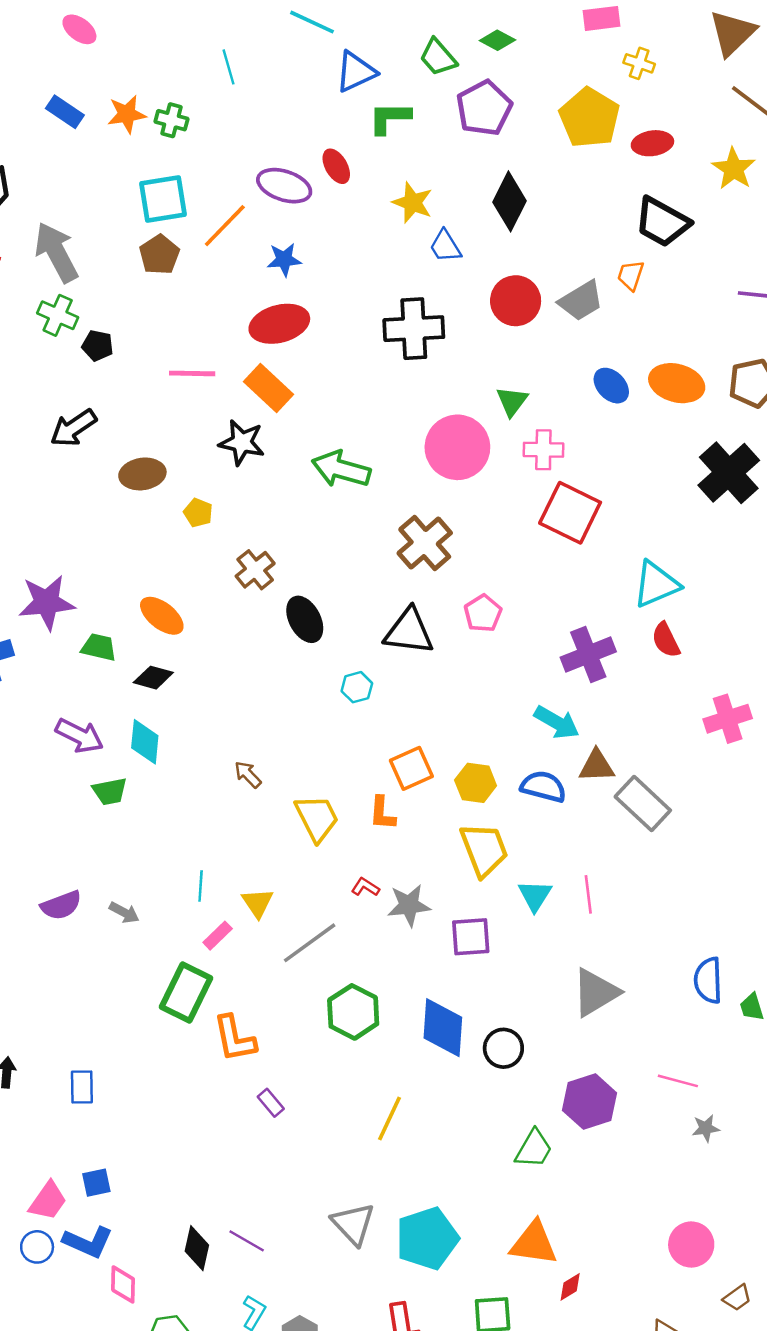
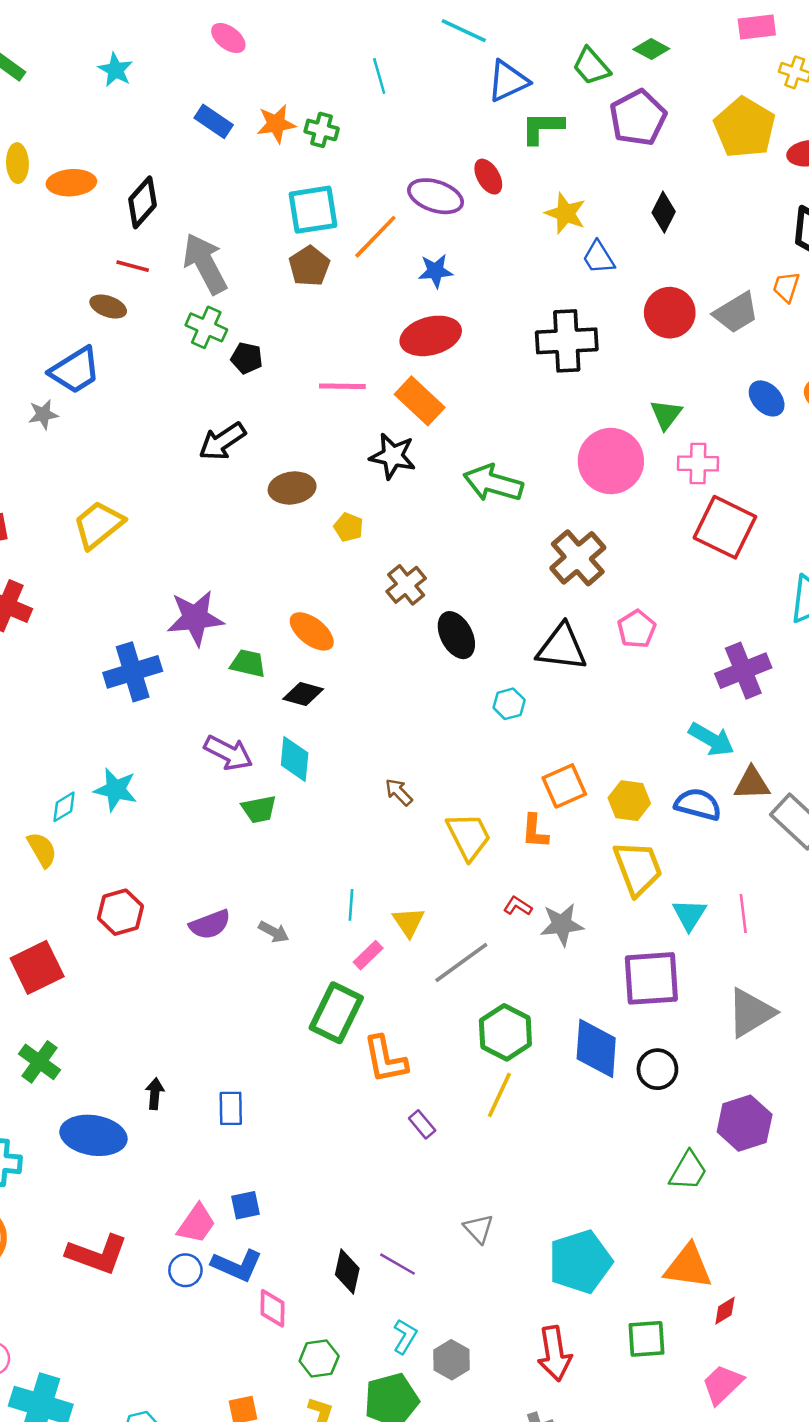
black diamond: (510, 201) -> (664, 212), size x0.7
purple square: (471, 937) -> (651, 978), moved, size x1.4
yellow line: (390, 1119) -> (499, 1095), moved
gray triangle: (353, 1224) -> (478, 1229), moved, size x0.7

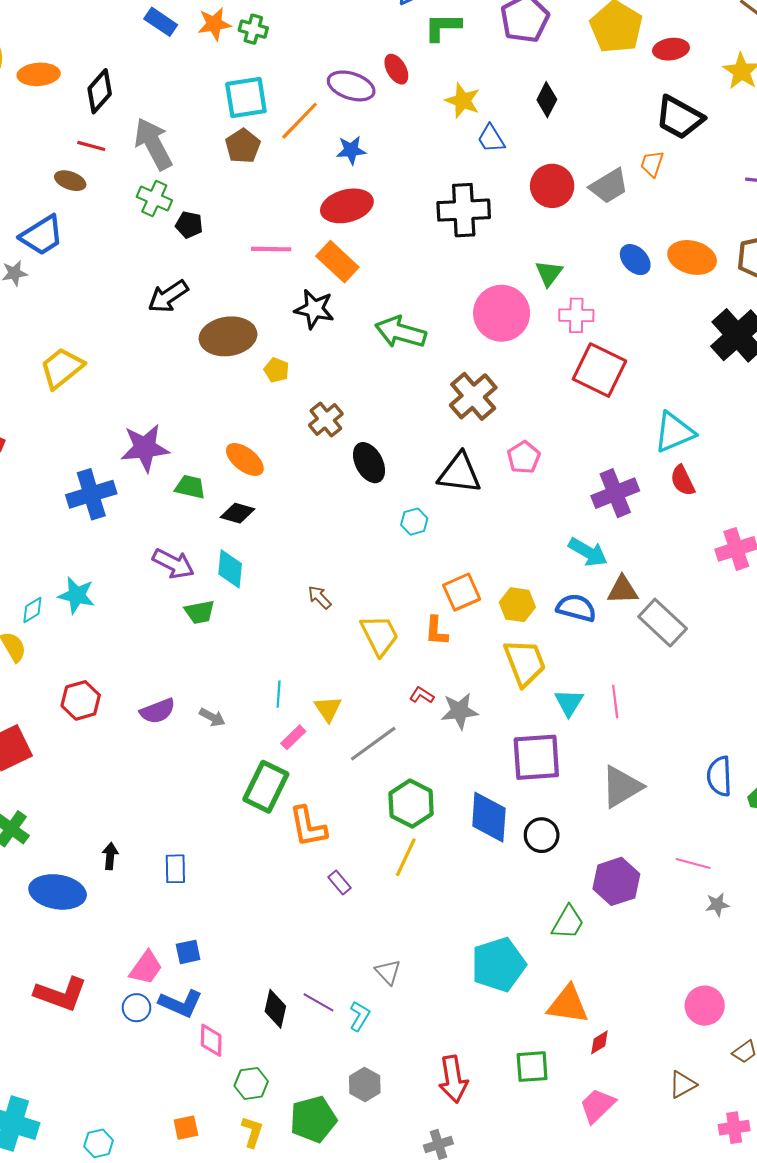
brown ellipse: (292, 488) -> (228, 336), size x1.4
cyan pentagon: (580, 1262) -> (498, 965), moved
cyan L-shape: (405, 1336) -> (360, 1016), moved

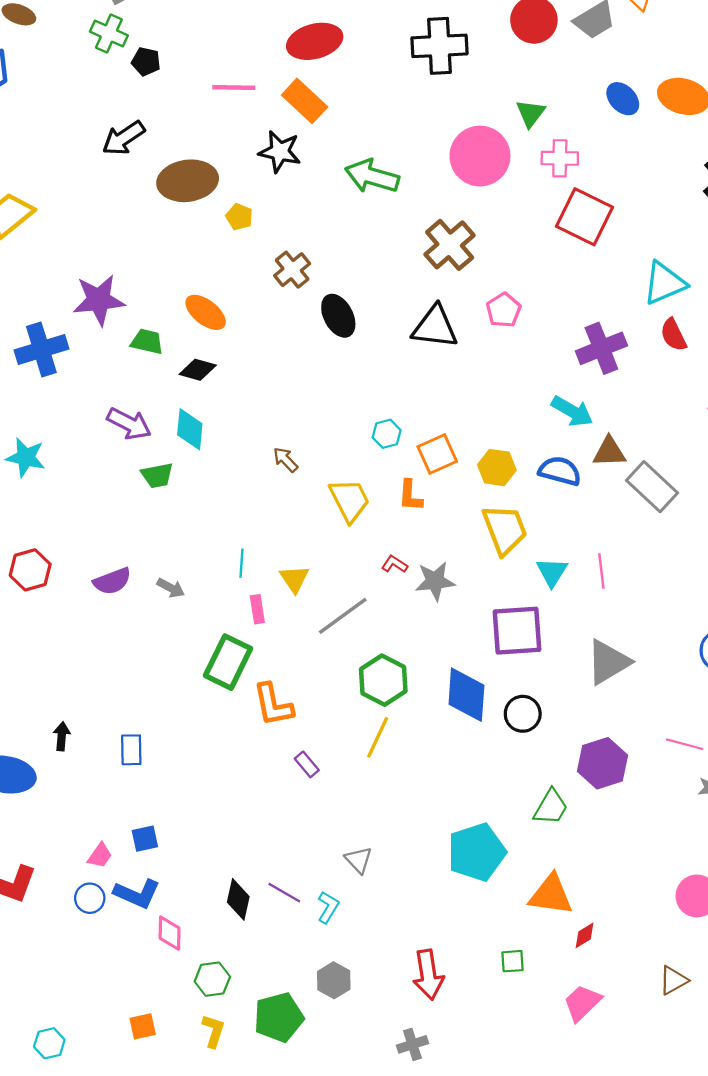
cyan hexagon: (414, 522) -> (387, 434), moved
pink rectangle: (293, 737) -> (257, 609), turned -55
pink trapezoid: (146, 968) -> (100, 855), size x0.7
green square: (532, 1067) -> (513, 961), size x0.7

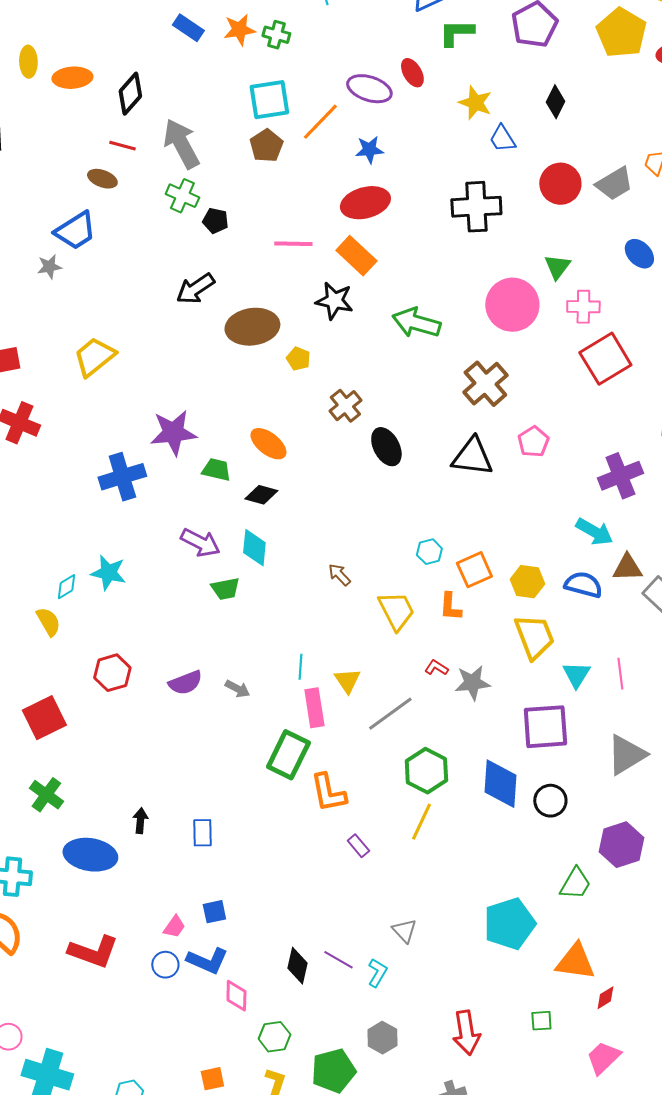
red square: (585, 217) -> (605, 359), turned 33
pink rectangle: (257, 609) -> (314, 708), size x1.5

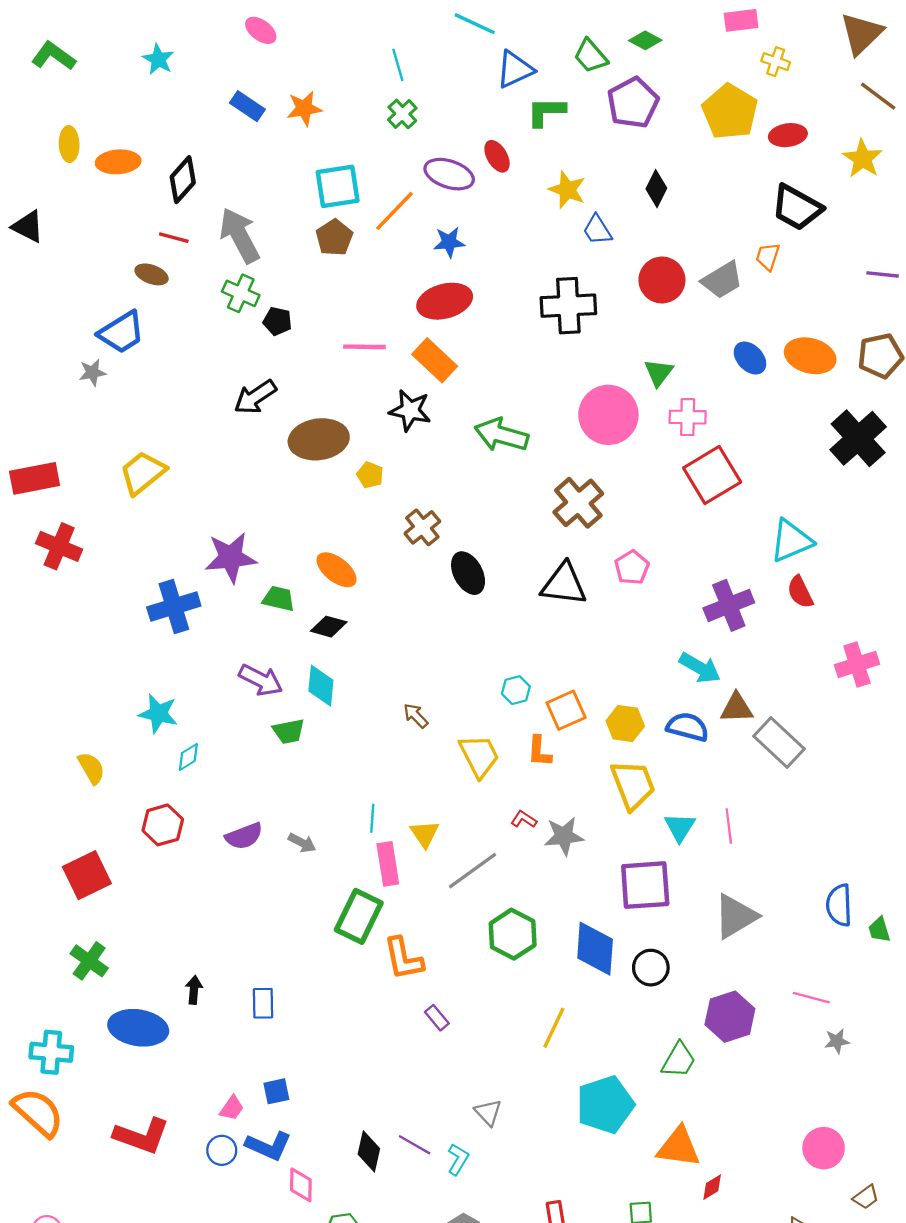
green cross: (276, 35) -> (402, 114), moved, turned 32
cyan diamond: (66, 587) -> (188, 757), moved
yellow line: (421, 822) -> (554, 1028), moved

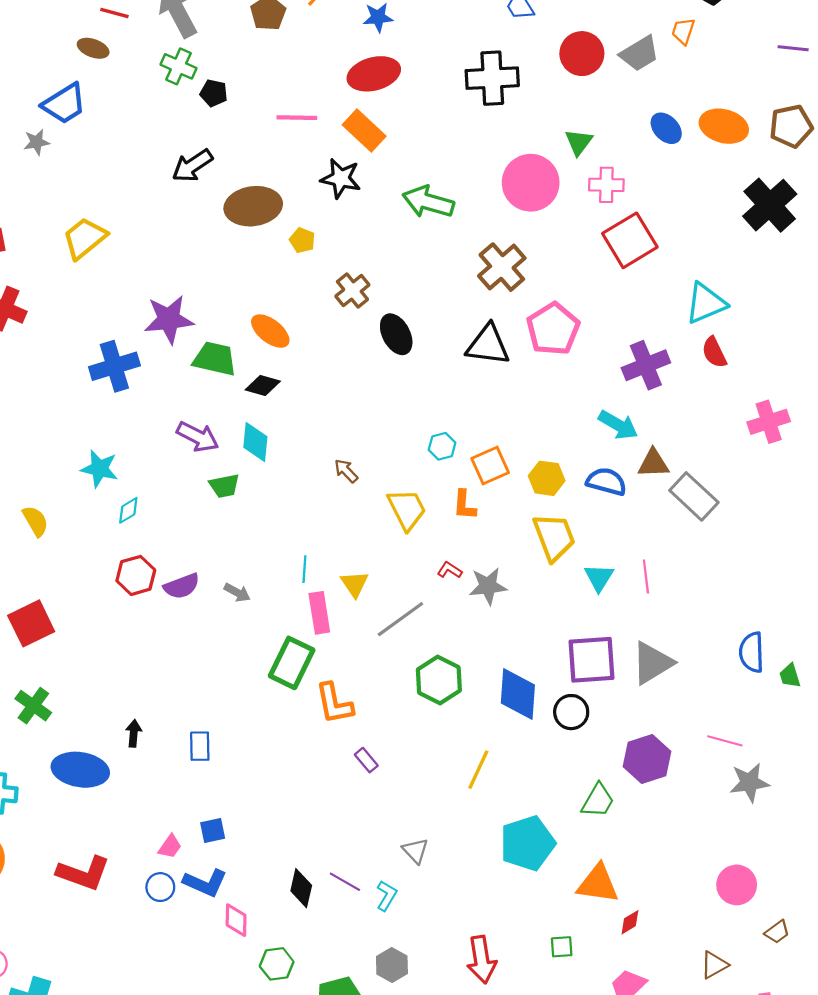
pink pentagon: (632, 568) -> (553, 329), size x1.6
green trapezoid: (279, 599) -> (215, 359), size x1.4
red hexagon: (163, 825) -> (136, 575), moved
purple square: (645, 885) -> (591, 660), moved
gray star: (837, 1041) -> (749, 782), size x1.6

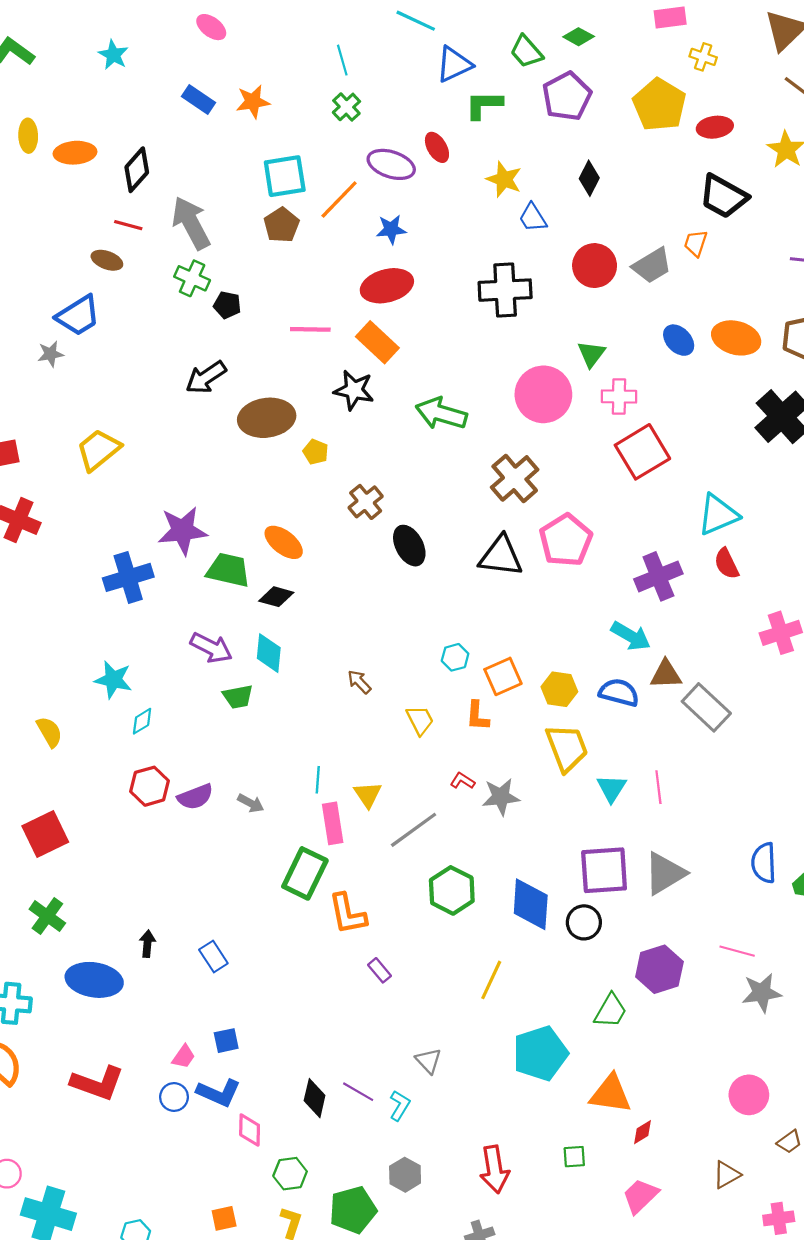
yellow trapezoid: (407, 509) -> (420, 720), size x0.7
blue rectangle: (200, 746) -> (213, 956), turned -32

